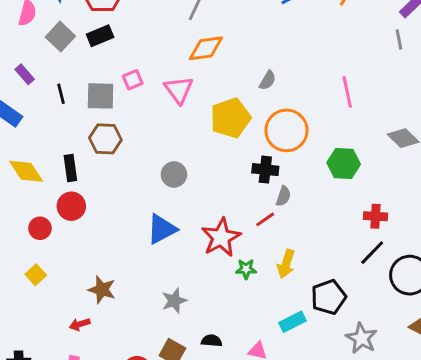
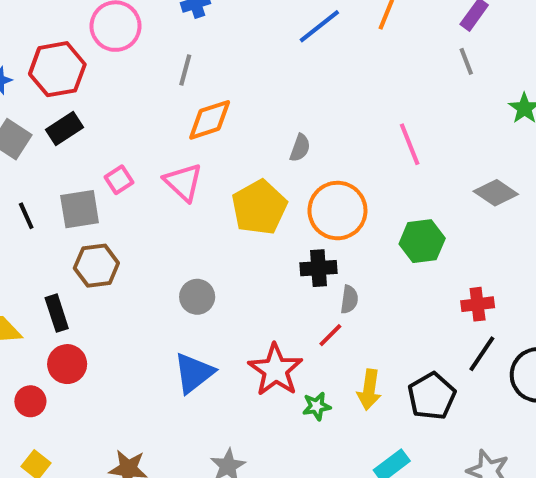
black pentagon: (329, 297) -> (432, 396), moved

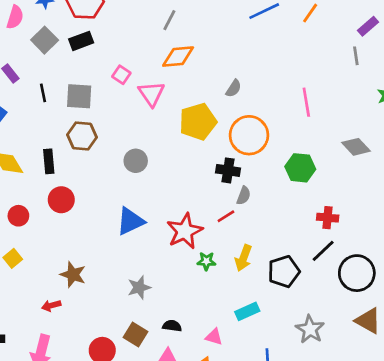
pink square: (119, 180) -> (121, 75), moved, turned -36
gray circle: (197, 297) -> (136, 161), moved
red circle: (67, 364) -> (61, 200), moved

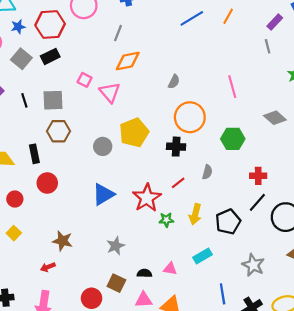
yellow pentagon: (198, 122) -> (134, 133), moved
gray semicircle: (244, 196) -> (207, 172), moved
pink triangle: (214, 337) -> (170, 269), moved

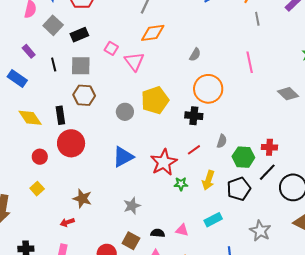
gray line: (268, 46) -> (257, 19), moved
black rectangle: (50, 56) -> (79, 35), moved
green hexagon: (233, 139) -> (243, 157), moved
red circle: (47, 183) -> (71, 143), size x1.4

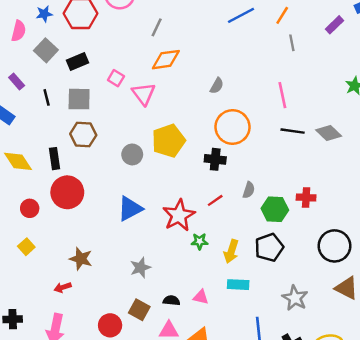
black line: (267, 172) -> (293, 131), moved, turned 54
yellow arrow: (208, 180) -> (231, 251), moved
cyan rectangle: (213, 220) -> (238, 285), turned 30

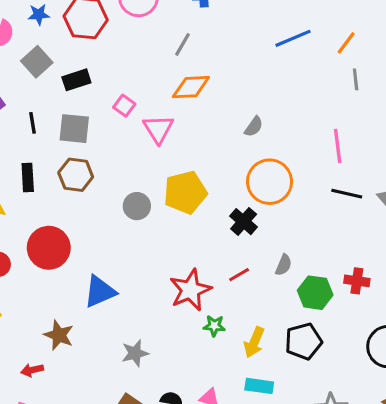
black rectangle: (55, 159) -> (28, 177), moved
black cross: (215, 159) -> (244, 222), turned 30
blue triangle: (130, 209) -> (100, 292), moved

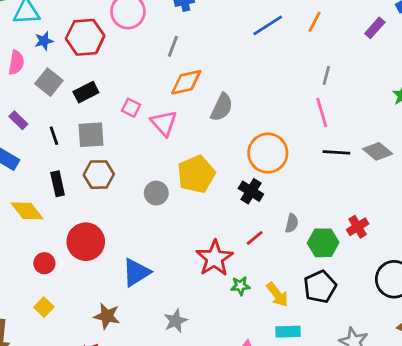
gray line: (356, 79) -> (326, 75), moved, turned 30
gray semicircle: (254, 127) -> (222, 107), moved, size x1.5
red cross: (357, 281) -> (358, 227), turned -30
yellow arrow: (254, 342) -> (277, 294), turned -52

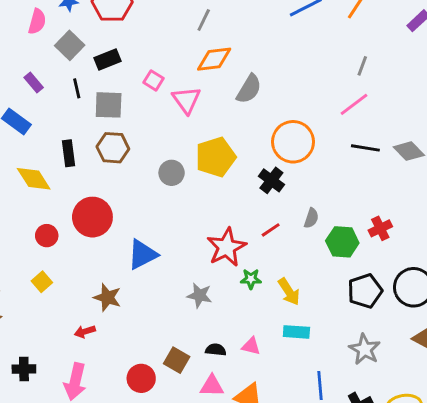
pink line: (322, 112) -> (354, 104), turned 64
black line: (54, 136) -> (77, 88), moved
black pentagon: (320, 287) -> (365, 291), moved
gray star: (175, 321) -> (200, 295), moved, turned 30

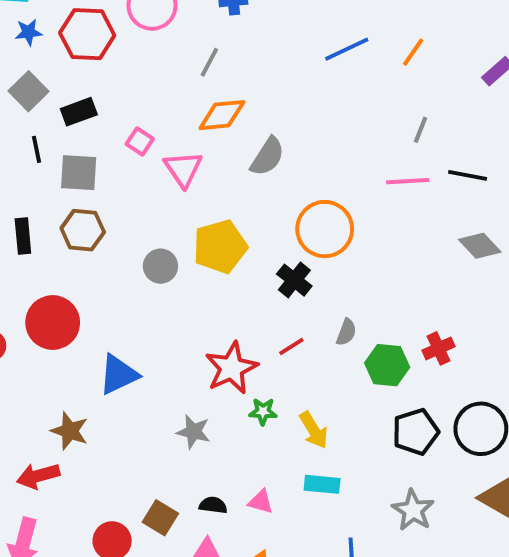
pink line: (354, 104) -> (408, 181), turned 32
black line: (365, 148) -> (468, 175), moved
red arrow: (85, 332) -> (38, 476), size x1.5

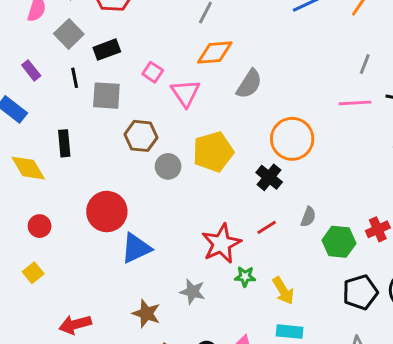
brown hexagon: (83, 230) -> (141, 136), moved
red circle: (53, 323) -> (107, 212), moved
brown star: (70, 431) -> (146, 313), moved

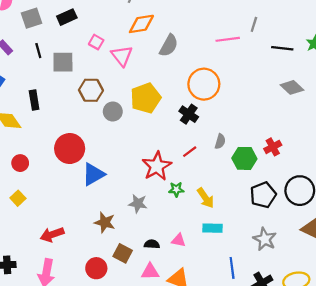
gray square: (69, 34) -> (31, 18), turned 30
black rectangle: (107, 50) -> (67, 17), moved
pink line: (355, 103) -> (228, 39), moved

